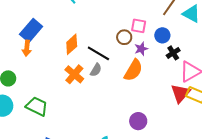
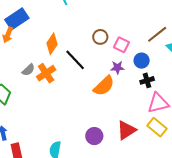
brown circle: (124, 37) -> (100, 37), moved
orange diamond: (72, 44) -> (52, 44), turned -30
gray semicircle: (96, 70) -> (28, 70), moved
red triangle: (180, 93) -> (126, 130), moved

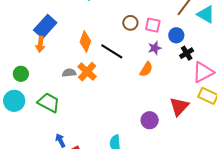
gray semicircle: (28, 70) -> (69, 73), turned -128
orange semicircle: (104, 86) -> (146, 69), size x0.7

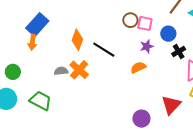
brown circle: (130, 23) -> (130, 20), moved
orange semicircle: (146, 69) -> (138, 68), turned -147

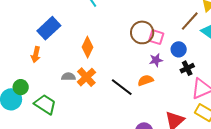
brown circle: (130, 20) -> (142, 32), size x1.5
orange arrow: (32, 42) -> (36, 55), moved
black line: (104, 50) -> (122, 87), moved
green circle: (13, 72) -> (21, 87), moved

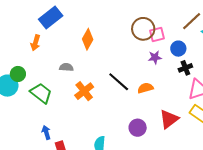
pink square: (156, 37) -> (157, 34), turned -35
orange cross: (86, 77) -> (84, 91), moved
orange semicircle: (146, 80) -> (145, 88), moved

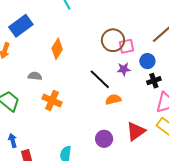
black line: (119, 82) -> (100, 79), moved
orange cross: (84, 91) -> (52, 101), turned -30

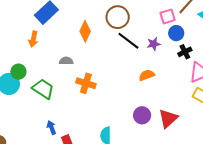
brown circle: (113, 40) -> (118, 17), moved
pink square: (127, 46) -> (168, 16), moved
black line: (100, 79) -> (128, 41), moved
red triangle: (136, 131) -> (168, 118), moved

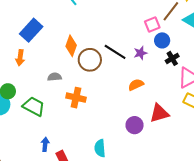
brown circle: (118, 17) -> (90, 60), moved
red triangle: (168, 118) -> (159, 113), moved, turned 30
blue arrow: (51, 128) -> (45, 144), turned 32

